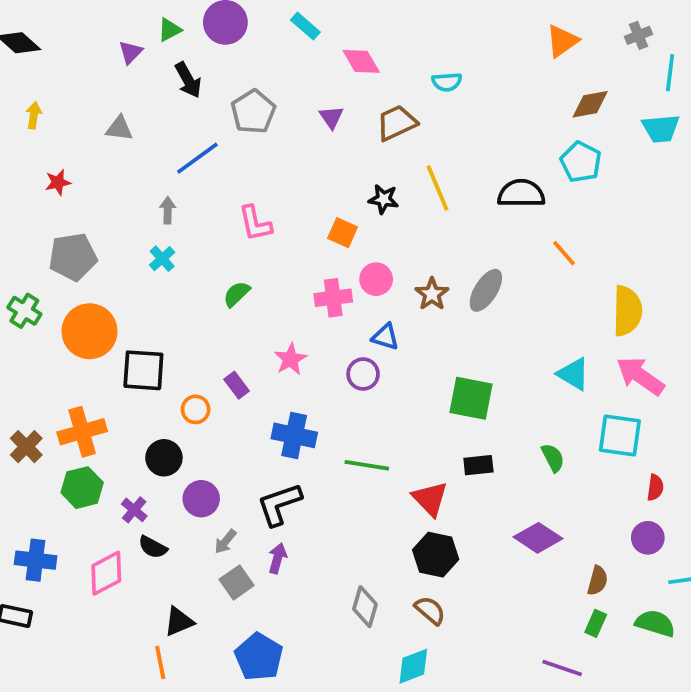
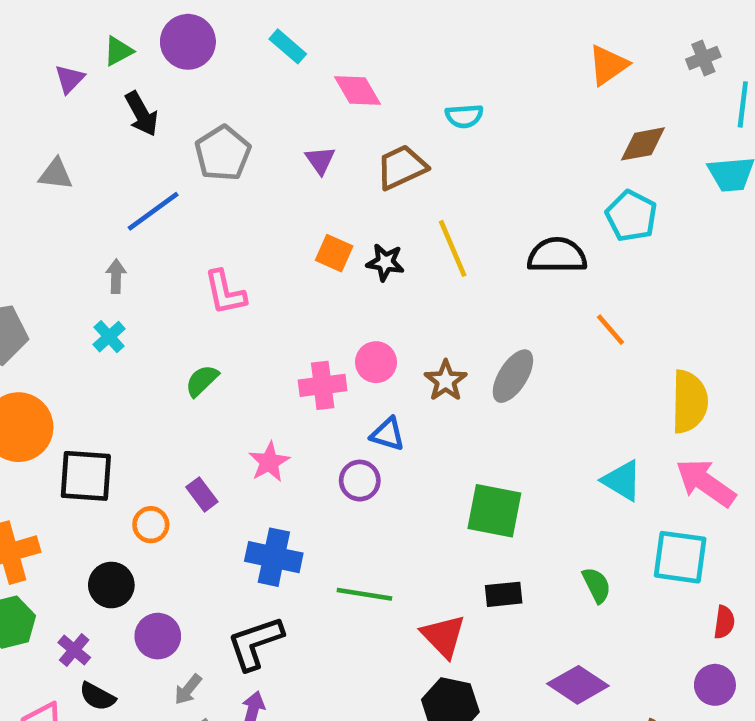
orange square: (343, 233) -> (334, 253), moved

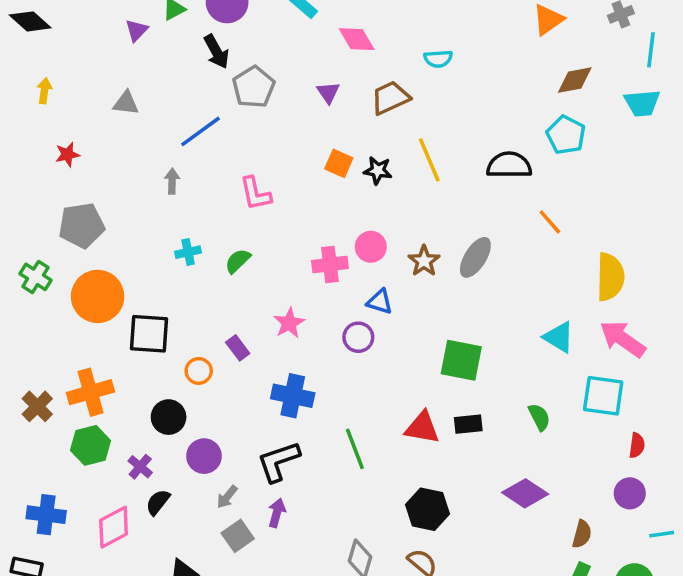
black arrow: (142, 114) -> (216, 52), moved
cyan cross: (109, 337) -> (188, 252), moved, turned 30
green line: (364, 594) -> (355, 449), moved, turned 60
red triangle: (443, 636) -> (422, 428), moved, turned -36
black semicircle: (97, 696) -> (158, 502), turned 100

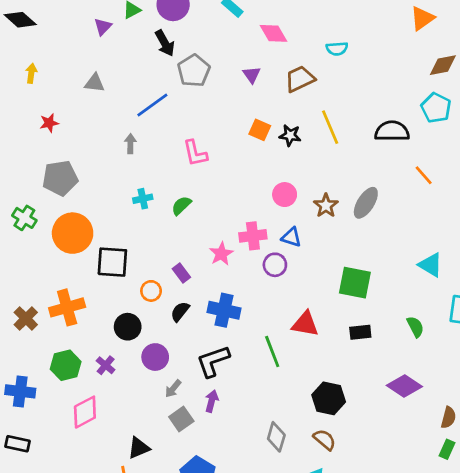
pink cross: (330, 264) -> (253, 236), moved
red triangle: (422, 428) -> (305, 324), moved
green hexagon: (90, 445) -> (66, 365), moved
black semicircle: (158, 502) -> (180, 312), moved
blue cross: (46, 515) -> (20, 391), moved

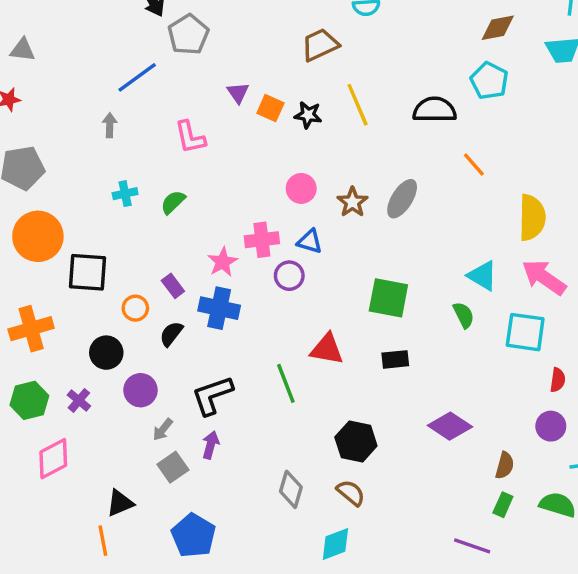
purple triangle: (252, 75) -> (238, 93), moved
gray triangle: (95, 83) -> (23, 50), moved
blue cross: (224, 310) -> (219, 308), moved
green semicircle: (415, 327) -> (464, 315), moved

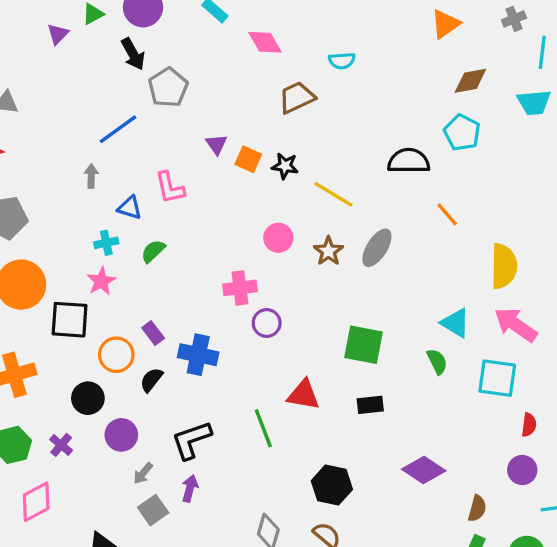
yellow line: (358, 105) -> (333, 194), moved, turned -36
blue triangle: (310, 241) -> (130, 208), moved
pink star: (223, 262) -> (101, 281), moved
orange circle: (135, 308) -> (116, 355), size x1.4

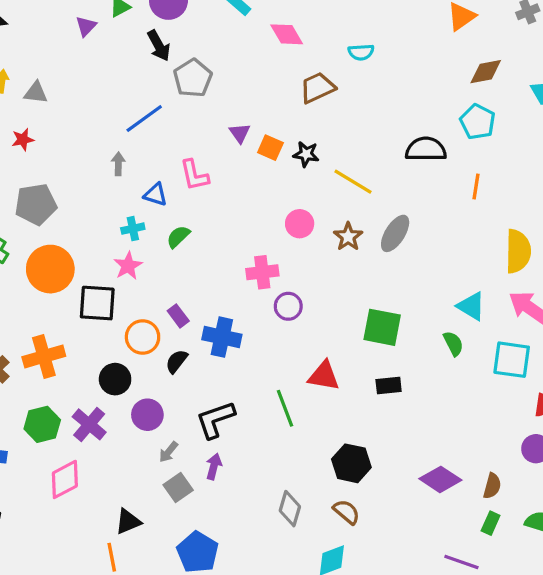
orange line: (447, 214) -> (476, 186), moved, turned 50
purple cross: (61, 445) -> (89, 424), size x1.5
purple diamond: (424, 470) -> (440, 479), moved

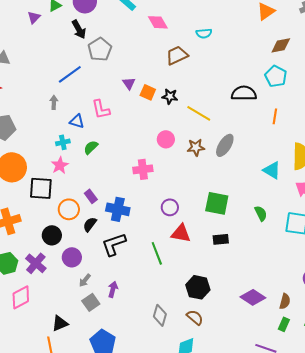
brown star: (348, 237) -> (196, 147), turned 30
purple circle: (288, 306) -> (170, 207), moved
cyan triangle: (471, 306) -> (272, 170), moved
black L-shape: (215, 420) -> (114, 244), moved

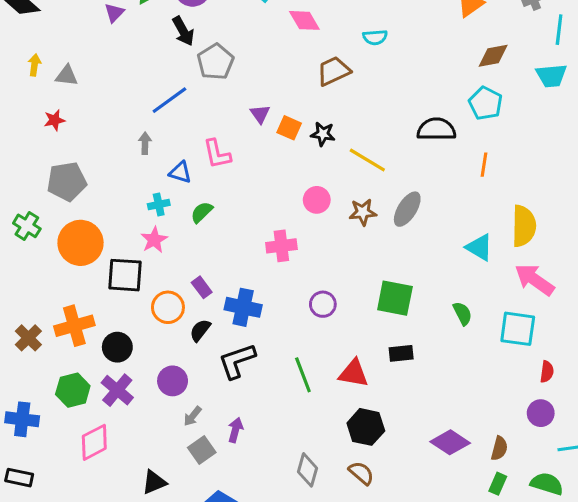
red triangle: (181, 233) -> (354, 373), moved
black circle: (52, 235) -> (117, 347), moved

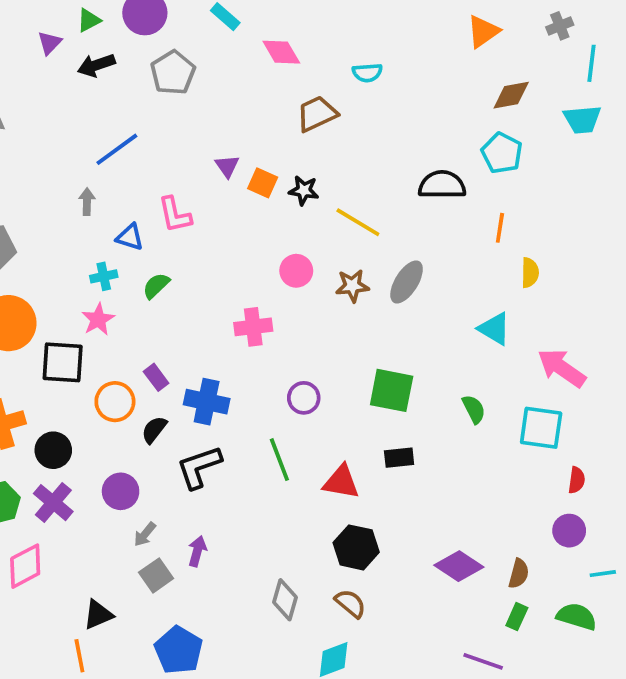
black arrow: (183, 31) -> (96, 65), moved, turned 100
gray pentagon: (215, 62) -> (173, 73), moved
yellow semicircle: (524, 226) -> (530, 273), moved, size x0.6
green line: (303, 375) -> (279, 460), moved

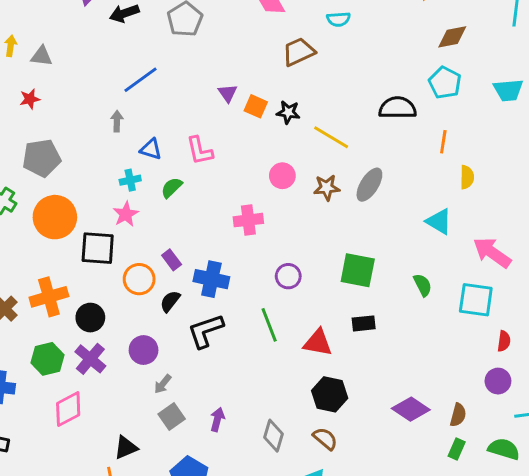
cyan trapezoid: (582, 119) -> (508, 90), moved
pink L-shape: (175, 215) -> (200, 151), moved
purple arrow: (197, 551) -> (217, 419), moved

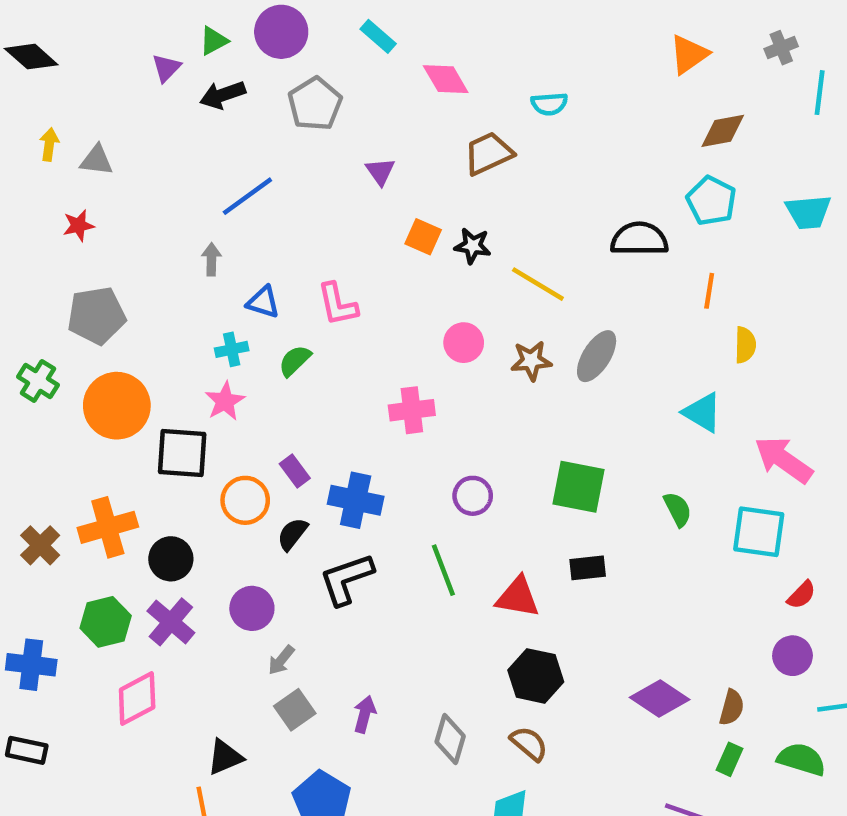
purple triangle: (228, 93) -> (380, 171), moved
red semicircle: (504, 341) -> (802, 595), turned 36

